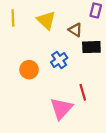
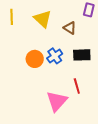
black rectangle: (91, 47) -> (82, 55), moved
orange circle: (29, 70) -> (35, 59), moved

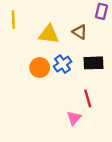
yellow triangle: (43, 19) -> (49, 34), moved, turned -36
pink triangle: (57, 101) -> (74, 118), moved, size x0.6

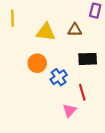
brown triangle: (80, 32) -> (75, 30), turned -32
blue cross: (63, 64) -> (59, 77), moved

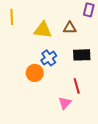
orange circle: (37, 63) -> (35, 73), moved
blue cross: (59, 77) -> (49, 58), moved

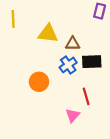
brown triangle: (70, 28) -> (73, 44), moved
blue cross: (49, 58) -> (68, 65), moved

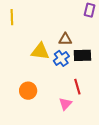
yellow triangle: (48, 34) -> (40, 51), moved
orange circle: (39, 82) -> (28, 91), moved

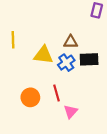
yellow line: (12, 17) -> (13, 40), moved
red line: (77, 87) -> (56, 93), moved

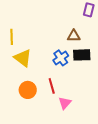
brown triangle: (71, 42) -> (74, 36), moved
yellow triangle: (43, 55) -> (23, 58), moved, turned 30

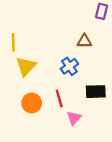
black rectangle: (82, 55) -> (96, 92), moved
yellow triangle: (23, 58) -> (26, 66), turned 36

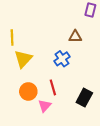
black rectangle: (96, 92) -> (84, 98), moved, turned -60
pink triangle: (74, 118) -> (45, 106), moved

